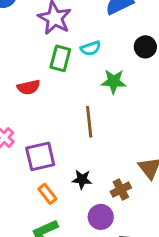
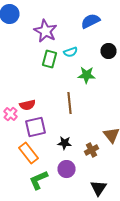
red semicircle: (29, 87) -> (28, 105), moved
orange rectangle: (47, 194) -> (28, 153), moved, size x1.5
purple circle: (101, 217) -> (66, 169), moved

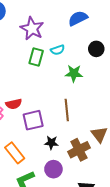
brown line: (70, 103) -> (67, 110), moved
purple square: (36, 127) -> (33, 120), moved
brown cross: (92, 150) -> (79, 150), size x1.5

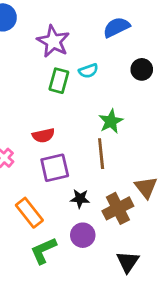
green star: (74, 73) -> (111, 121), moved, turned -30
red semicircle: (14, 104) -> (43, 135), moved

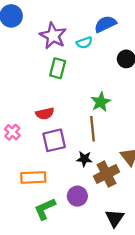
cyan semicircle: (88, 71) -> (84, 43), moved
black star: (80, 199) -> (84, 159), moved
orange rectangle: (29, 213) -> (33, 177), turned -55

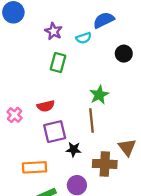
purple star: (53, 36) -> (54, 31), size x0.7
pink cross: (12, 132) -> (14, 115), moved
black star: (84, 159) -> (74, 149), moved
brown cross: (106, 174) -> (105, 164), turned 30

